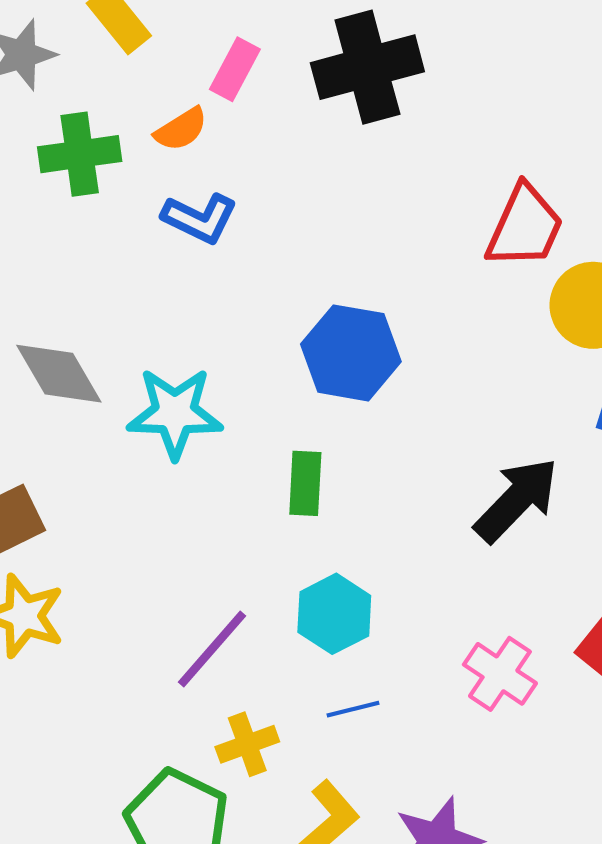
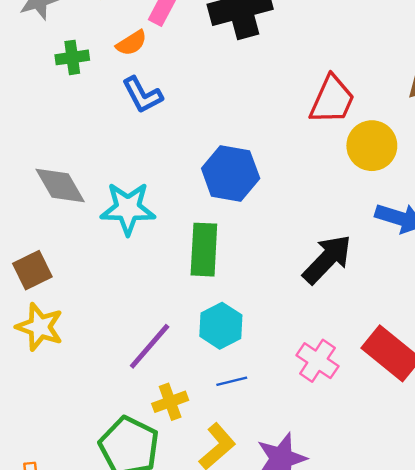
green cross: (80, 154) -> (72, 57), size x0.7
blue L-shape: (200, 218) -> (142, 95), turned 36
green rectangle: (305, 483) -> (204, 250), size x1.4

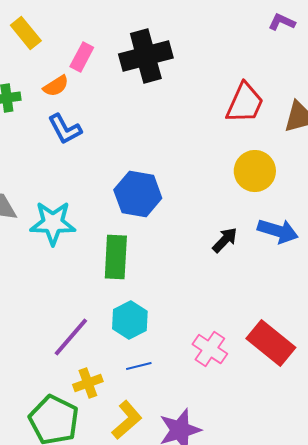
red trapezoid: (332, 100) -> (245, 103), moved
black arrow: (327, 259) -> (225, 240), moved, size x0.6

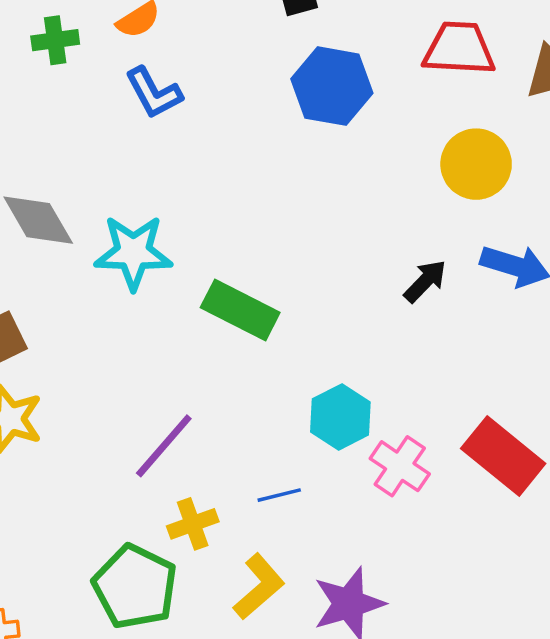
red trapezoid: (245, 103) -> (459, 49), turned -111
blue hexagon: (138, 194) -> (332, 86), moved
green rectangle: (116, 257) -> (240, 310), turned -66
cyan hexagon: (130, 320) -> (340, 417), moved

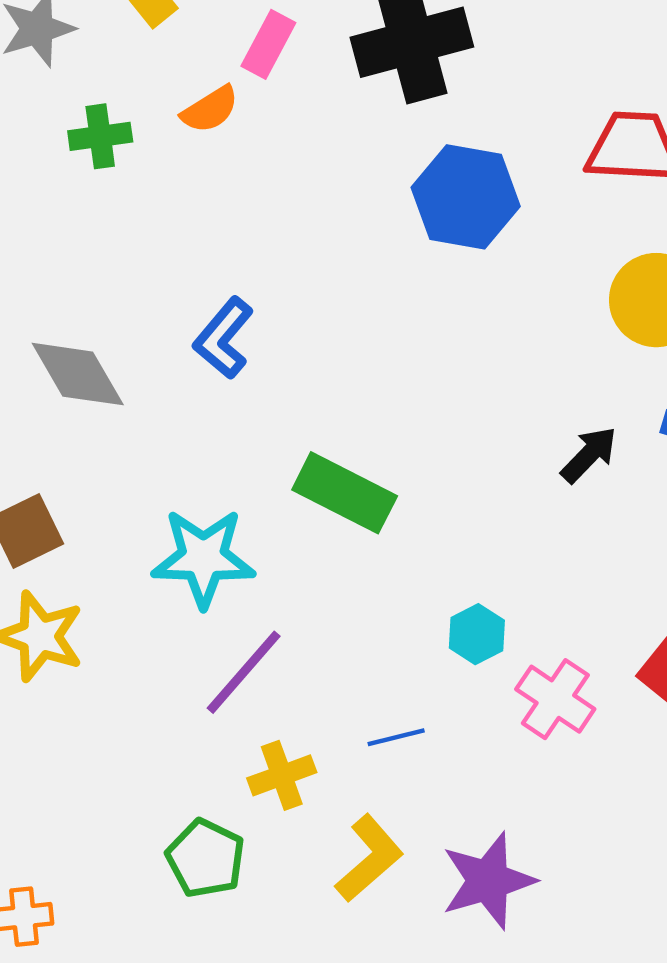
blue L-shape: (154, 93) -> (223, 338), moved, turned 68
cyan star: (133, 252) -> (203, 558), moved
cyan hexagon: (340, 417) -> (477, 634), size x0.7
green pentagon: (135, 587) -> (206, 858), size x0.7

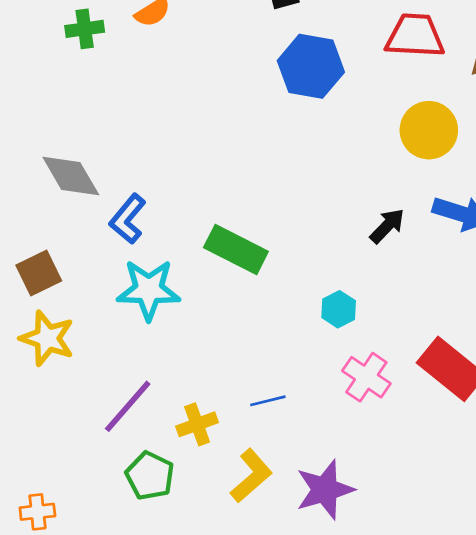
blue L-shape: (223, 338) -> (128, 219), moved
cyan hexagon: (477, 634) -> (339, 309), moved
purple line: (244, 672) -> (128, 406), moved

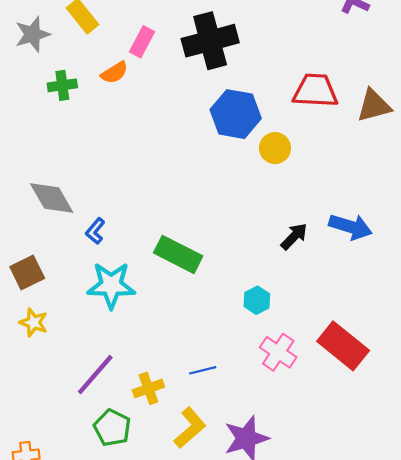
yellow circle: (429, 130) -> (275, 148), moved, size x0.7
blue L-shape: (128, 219) -> (95, 231), size x0.7
yellow star: (47, 338) -> (34, 322), size x0.7

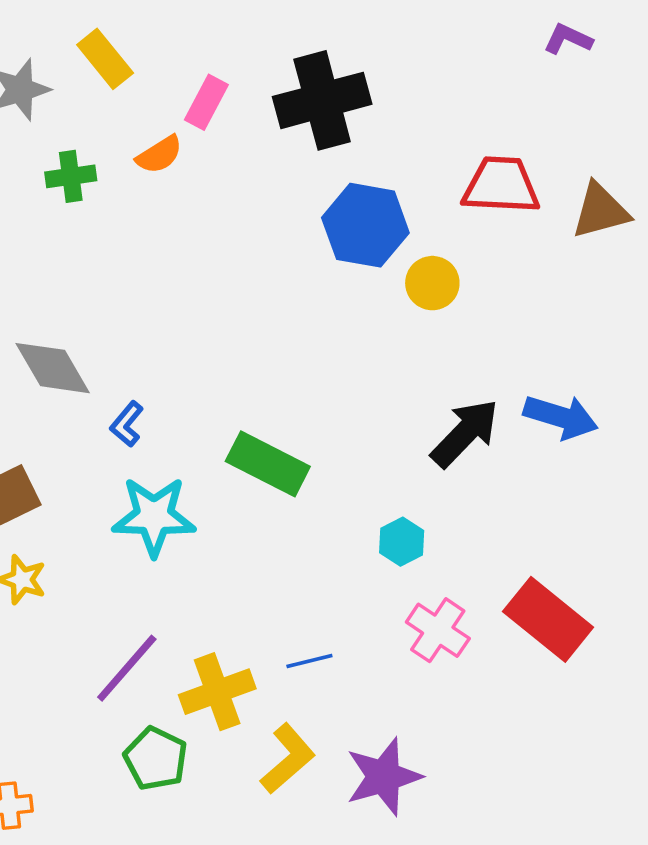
black arrow: (294, 236) -> (465, 433), size x1.5
yellow cross: (148, 388) -> (217, 692), size x1.4

